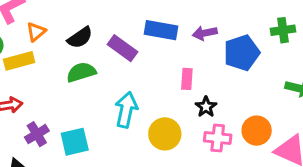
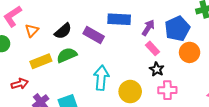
purple arrow: (205, 33) -> (148, 28), moved, turned 140
yellow rectangle: (19, 61) -> (41, 61), moved
pink rectangle: (187, 79) -> (152, 48), moved, turned -40
orange circle: (257, 131) -> (190, 52), moved

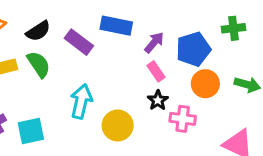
green semicircle: (67, 55) -> (39, 64), turned 72
pink cross: (167, 90) -> (183, 119), moved

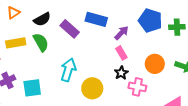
blue pentagon: (193, 49) -> (150, 21), moved, turned 30

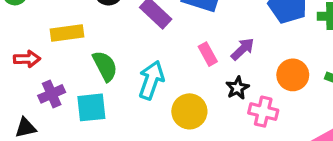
purple arrow: (121, 33) -> (243, 49), moved
green semicircle: (41, 42) -> (105, 66), moved
pink rectangle: (121, 53) -> (208, 54), moved

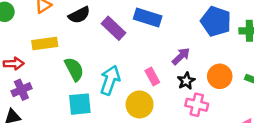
pink rectangle: (208, 54) -> (152, 76), moved
black star: (237, 88) -> (186, 81), moved
purple cross: (52, 94) -> (21, 90), moved
cyan square: (91, 107) -> (80, 104), moved

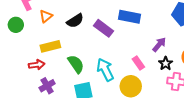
red arrow: (14, 64) -> (37, 65), moved
cyan arrow: (110, 80) -> (105, 70), turned -40
purple cross: (21, 90) -> (47, 86), moved

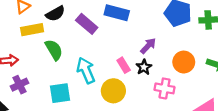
yellow rectangle: (50, 46) -> (32, 30), moved
black star: (166, 63) -> (144, 67), moved
green semicircle: (76, 64) -> (54, 50), moved

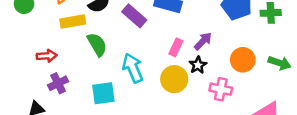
pink rectangle: (124, 65) -> (176, 47), moved, turned 56
yellow circle: (113, 91) -> (174, 79), moved

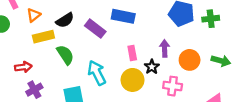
purple arrow: (203, 41) -> (165, 48), moved, turned -42
pink rectangle: (176, 47) -> (132, 53), turned -32

